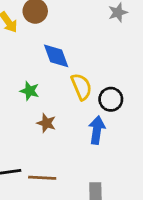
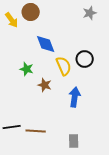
black circle: (111, 99) -> (85, 59), moved
brown star: (46, 123) -> (45, 85), moved

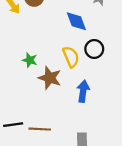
blue diamond: (46, 44) -> (76, 21), moved
brown star: (45, 85) -> (50, 78), size x1.5

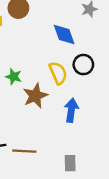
brown star: (50, 78) -> (35, 96), turned 30

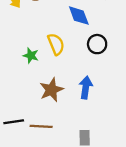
yellow semicircle: (58, 73) -> (56, 44), moved
brown star: (35, 96) -> (51, 90), moved

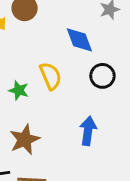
brown star: (51, 90) -> (25, 139), moved

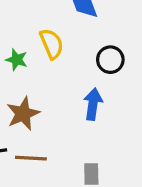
black circle: (102, 76) -> (110, 60), moved

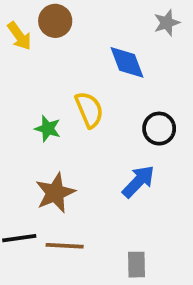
blue arrow: (93, 104) -> (138, 181), turned 36

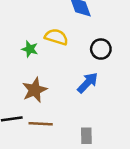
yellow semicircle: (89, 110) -> (56, 37), turned -50

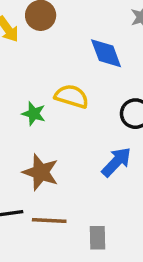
brown star: (35, 90) -> (41, 172), turned -30
gray rectangle: (86, 136) -> (97, 238), moved

